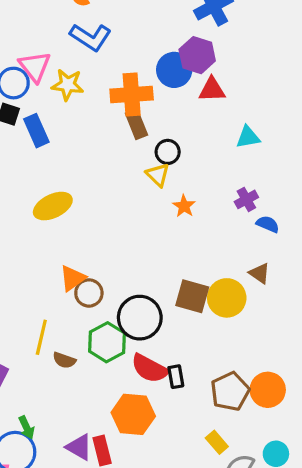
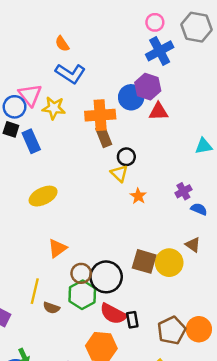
cyan triangle: (248, 137) -> (204, 146), moved
brown circle: (89, 293) -> (81, 273), moved

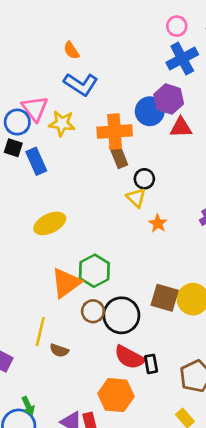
orange triangle: (57, 248) -> (66, 283), size x1.4
green hexagon: (82, 295) -> (94, 271), moved

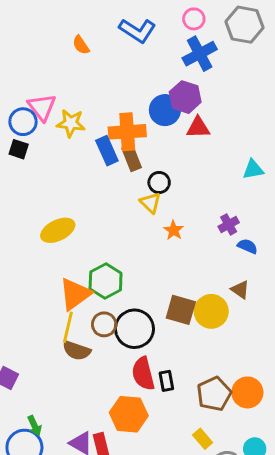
blue L-shape: (81, 84) -> (137, 30), moved
blue rectangle: (36, 161) -> (107, 151), moved
yellow line: (40, 332) -> (68, 327), moved
brown semicircle: (59, 350) -> (77, 350), moved, size x1.4
red semicircle: (129, 357) -> (143, 374), turned 48

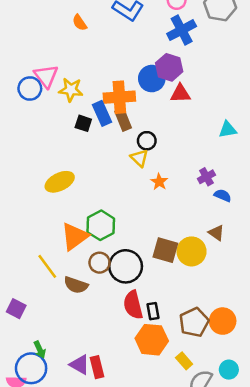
black square: (19, 149) -> (83, 123), moved
yellow line: (68, 327) -> (47, 266), moved, turned -50
orange hexagon: (129, 414) -> (152, 340), moved

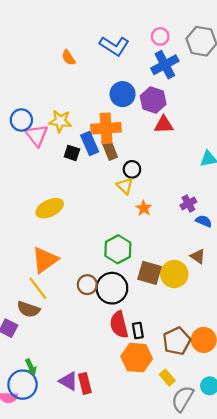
pink triangle: (46, 76) -> (37, 135), moved
blue circle: (152, 79) -> (123, 94), moved
green hexagon: (101, 225) -> (118, 249), moved
orange triangle: (75, 236) -> (45, 260), moved
brown semicircle: (76, 285) -> (28, 309), moved

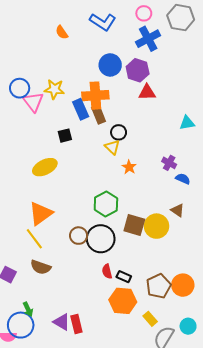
black square: (72, 153) -> (65, 136), moved, turned -32
purple cross: (188, 203) -> (169, 163), turned -32
brown semicircle: (28, 309) -> (41, 267), moved
red semicircle: (119, 325) -> (107, 271), size x0.6
black rectangle: (138, 331) -> (124, 277), turned -56

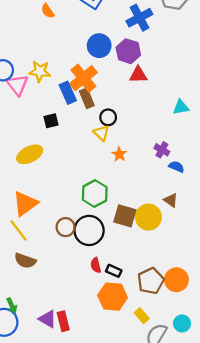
orange cross: (95, 96) -> (83, 78), turned -35

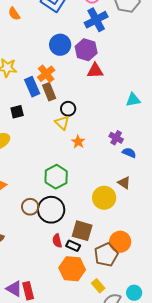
orange cross: (83, 78) -> (46, 74), size x0.7
brown square: (125, 216) -> (82, 231), moved
orange circle: (176, 280) -> (120, 242), moved

